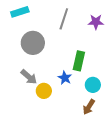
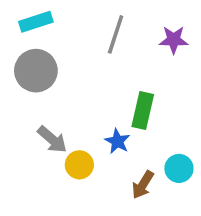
gray circle: (33, 43) -> (36, 71), moved
cyan circle: (93, 85) -> (179, 168), moved
brown arrow: (89, 107) -> (143, 185), moved

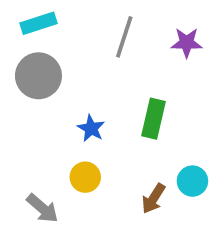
gray arrow: (52, 139) -> (42, 208), moved
blue star: (117, 141) -> (91, 128), moved

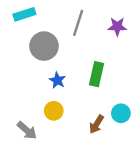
gray circle: (38, 76) -> (44, 46), moved

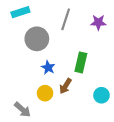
brown arrow: (96, 124) -> (66, 86), moved

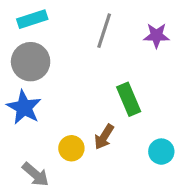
gray circle: (37, 39) -> (31, 62), moved
green rectangle: (81, 62) -> (129, 99), turned -36
blue star: (48, 68) -> (24, 107), moved, size x1.5

